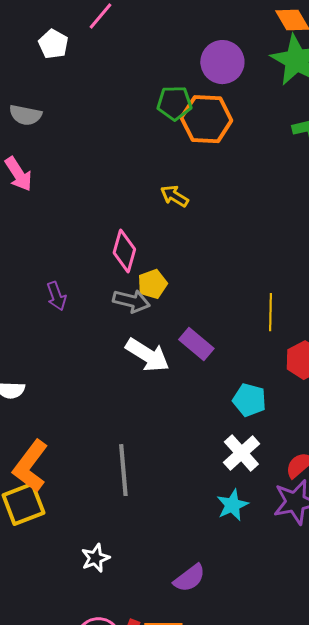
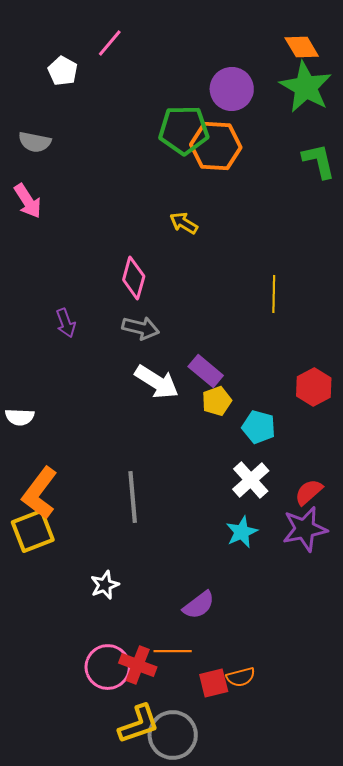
green pentagon: (174, 103) -> (184, 130), size x1.4
yellow pentagon: (152, 284) -> (217, 401), moved
yellow line: (270, 312) -> (274, 294), moved

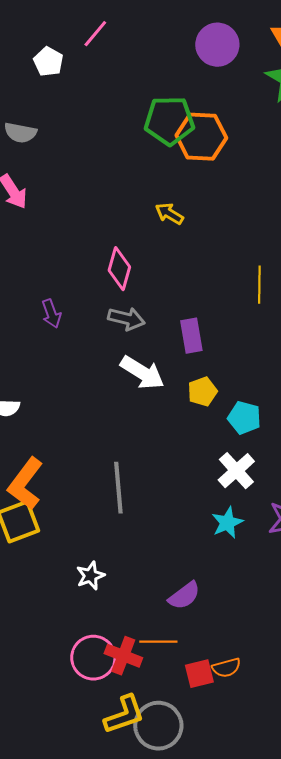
purple circle: (232, 89) -> (217, 45), moved
purple rectangle: (206, 371) -> (191, 336), moved, turned 40

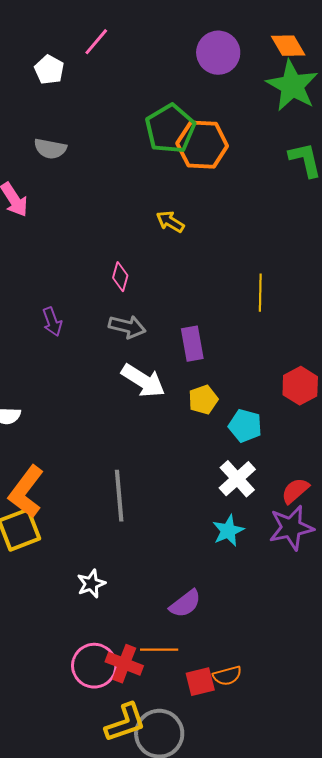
green pentagon: (169, 121) -> (170, 129), turned -30
gray semicircle: (20, 133) -> (50, 149), moved
pink diamond: (119, 269) -> (120, 277), size x0.7

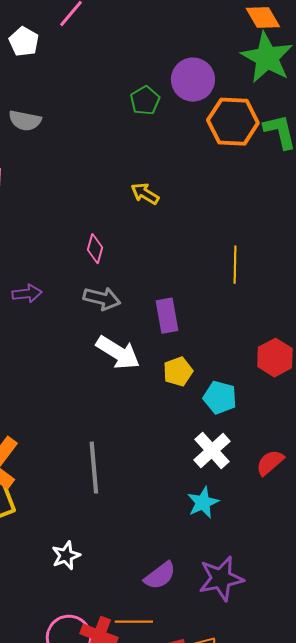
purple circle: (218, 53) -> (193, 80), moved
green pentagon: (170, 129) -> (145, 101), size x0.6
orange hexagon: (202, 145) -> (233, 122), moved
purple arrow: (52, 322) -> (27, 294), turned -76
purple star: (291, 528) -> (221, 579), moved

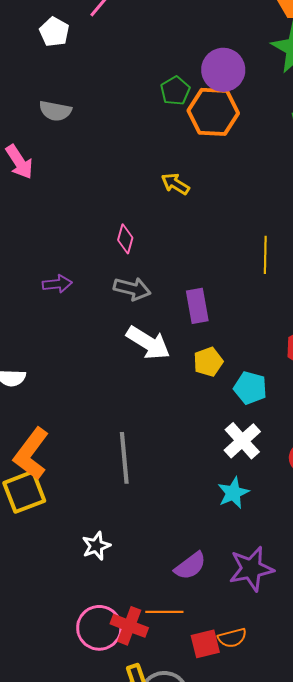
orange hexagon: (233, 122) -> (213, 112), moved

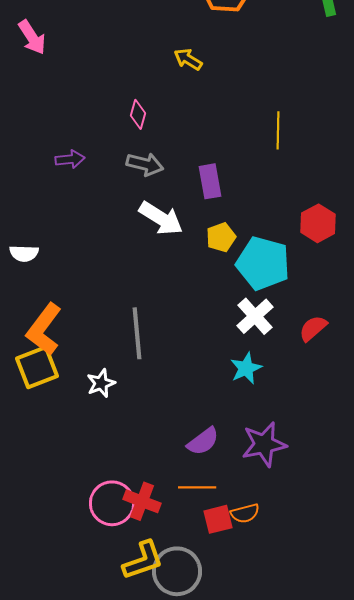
cyan pentagon: (250, 388) -> (263, 263), size x1.6
white star: (96, 546) -> (101, 383), moved
orange line: (164, 612) -> (197, 487), moved

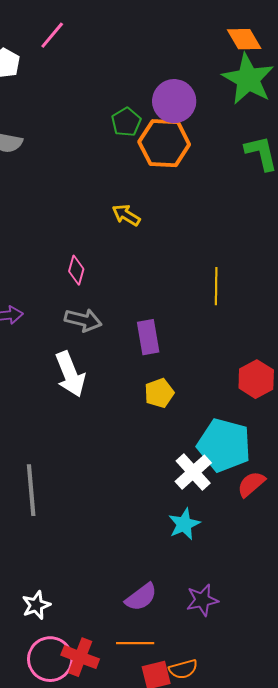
white arrow: (161, 218) -> (70, 374), moved, turned 36
cyan pentagon: (263, 263) -> (224, 445), moved
gray line: (137, 333) -> (31, 490), moved
white star: (101, 383) -> (36, 605), moved
purple star: (264, 444) -> (202, 600), size x0.7

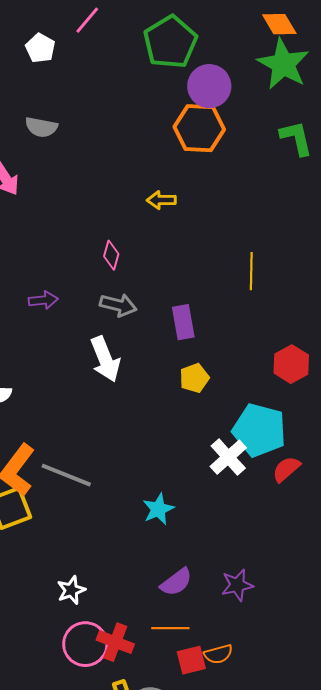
green pentagon: (126, 122) -> (170, 42), moved, size x1.8
yellow arrow: (126, 215) -> (161, 200), turned -32
gray line: (31, 490) -> (66, 475), turned -63
cyan star: (184, 524) -> (158, 509), moved

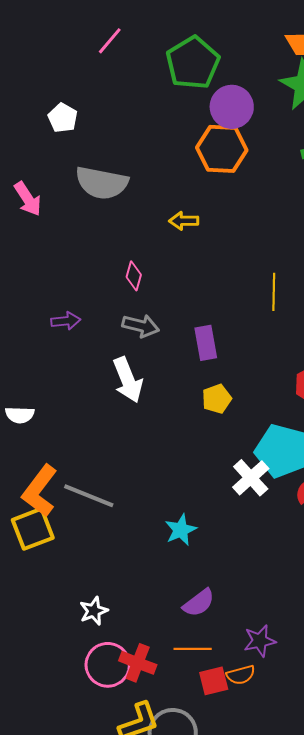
white pentagon: (40, 48) -> (63, 118), moved
gray semicircle: (41, 127) -> (102, 183), moved, size x1.6
purple star: (237, 585) -> (260, 641), moved

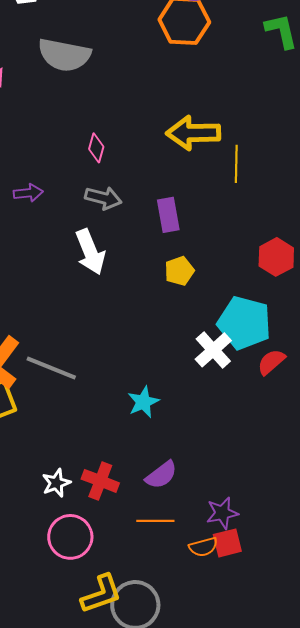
yellow arrow: (184, 221) -> (193, 133), moved, size x1.8
red cross: (138, 663) -> (100, 481), moved
red square: (214, 681) -> (227, 543), moved

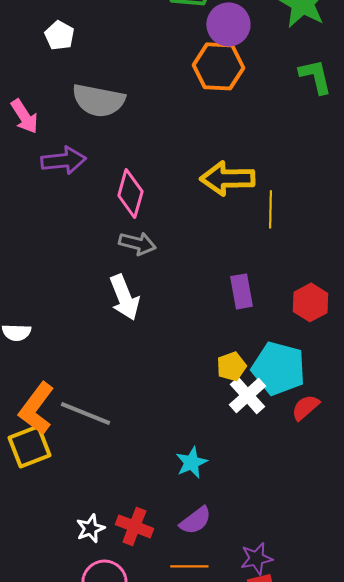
pink diamond: (96, 148) -> (130, 193), size x1.6
purple arrow: (28, 193) -> (63, 160), moved, size x1.5
purple rectangle: (168, 215) -> (241, 291), moved
yellow pentagon: (179, 271) -> (231, 366), moved
cyan star: (143, 402) -> (191, 462), moved

